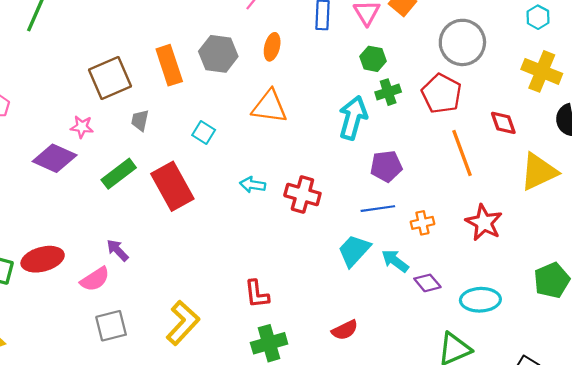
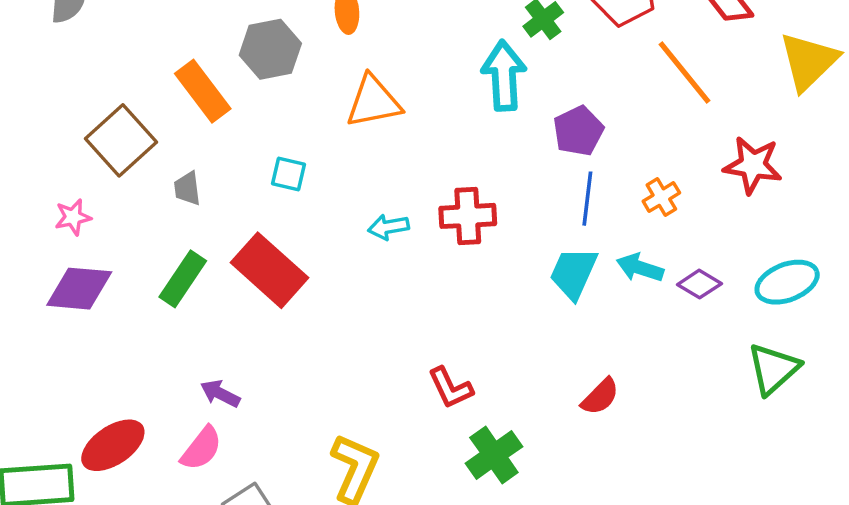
pink star: (82, 127) -> (73, 217), moved
blue line: (378, 209) -> (587, 199), turned -56

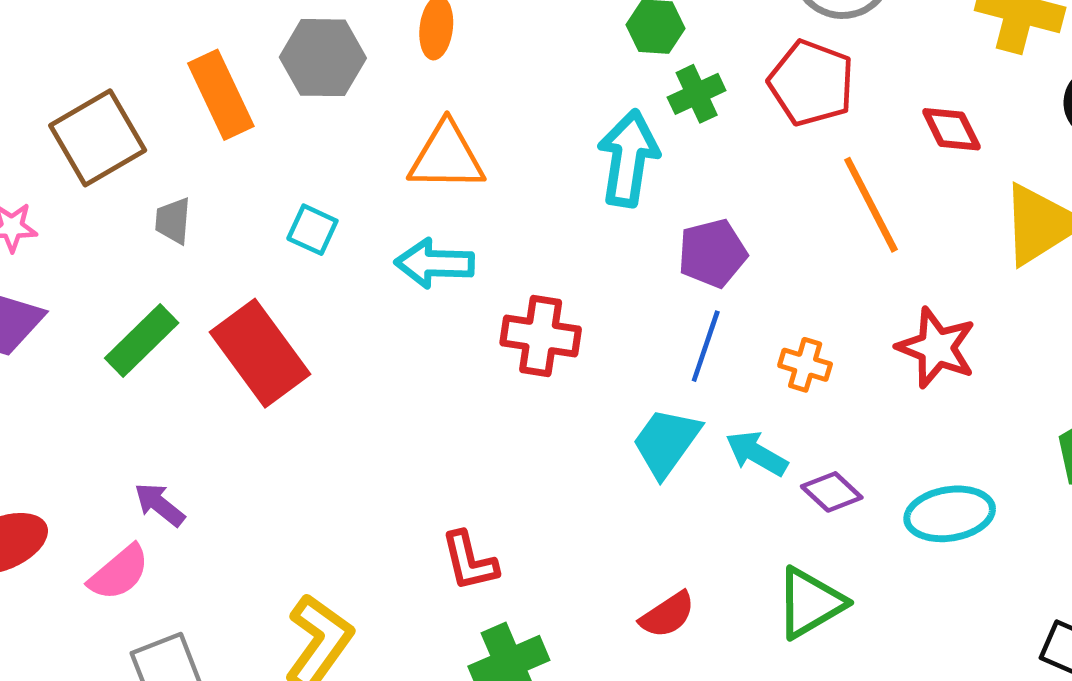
orange cross: (661, 197) -> (805, 365), turned 36
cyan arrow: (388, 227) -> (434, 263), moved, size x1.4
green triangle: (773, 369) -> (810, 603), moved

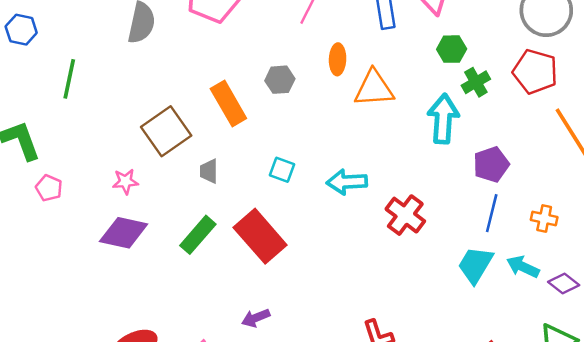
gray hexagon: (323, 58) -> (280, 80), size x0.7
orange triangle: (446, 157) -> (374, 88), moved
red cross: (541, 336) -> (405, 215), turned 33
purple arrow: (160, 505) -> (256, 318), moved, turned -56

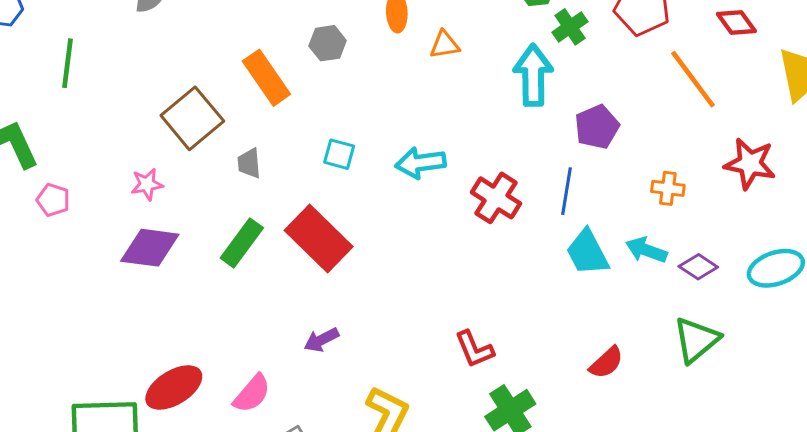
orange triangle: (374, 88) -> (445, 45), size x0.6
blue line: (492, 213) -> (567, 191), moved
cyan trapezoid: (475, 265) -> (587, 252), turned -54

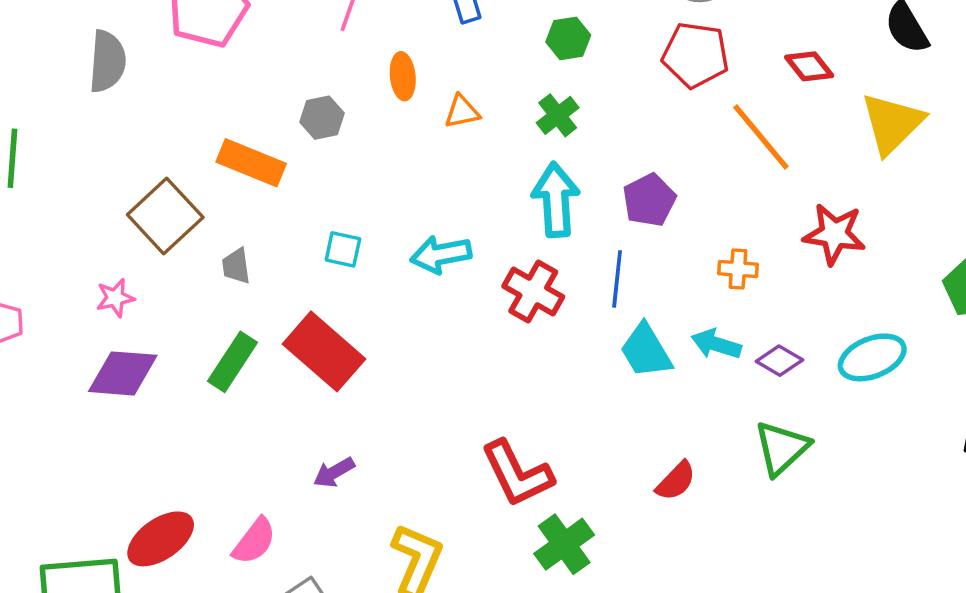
green cross: (570, 27) -> (558, 115), moved
cyan arrow: (533, 75) -> (556, 200), moved
orange rectangle: (266, 78) -> (251, 163), turned -30
red L-shape: (474, 349) -> (517, 474), size x1.5

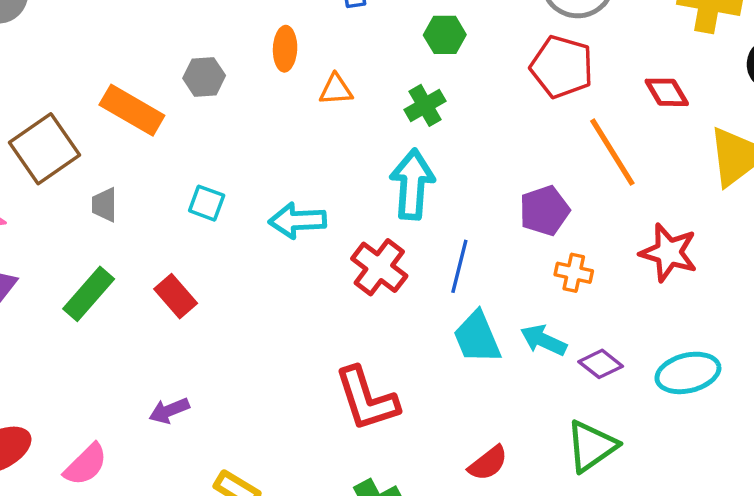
purple pentagon: (649, 200) -> (544, 211), moved
red rectangle: (324, 351) -> (176, 296), size x0.6
red L-shape: (517, 474) -> (367, 399), moved

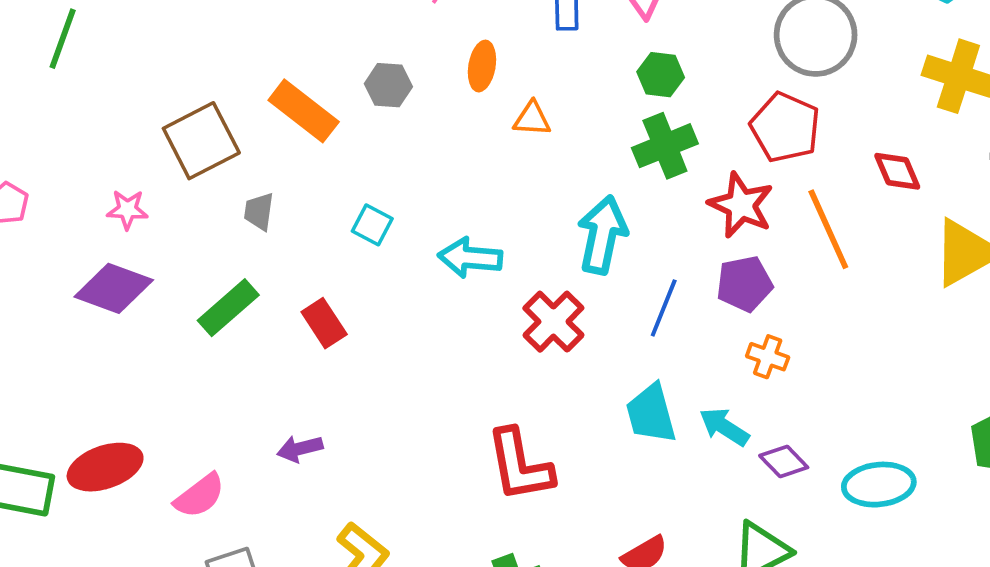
green cross: (425, 105) -> (665, 146), moved, size x1.4
red star: (669, 253) -> (741, 205), moved
blue line: (459, 266) -> (664, 308), moved

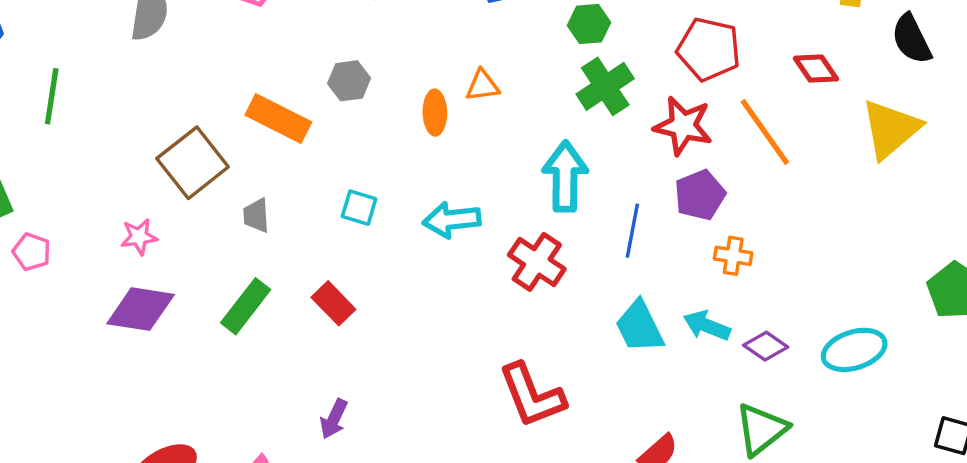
orange ellipse: (482, 66) -> (435, 113), moved
purple arrow: (300, 449) -> (334, 419), turned -39

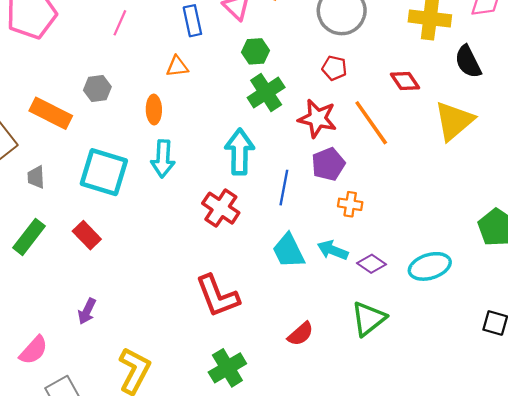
red pentagon: (709, 49) -> (334, 68), size x0.6
orange triangle: (482, 86) -> (177, 66), moved
cyan square: (359, 208) -> (104, 172), size x2.0
cyan arrow: (452, 220) -> (163, 159), moved, turned -81

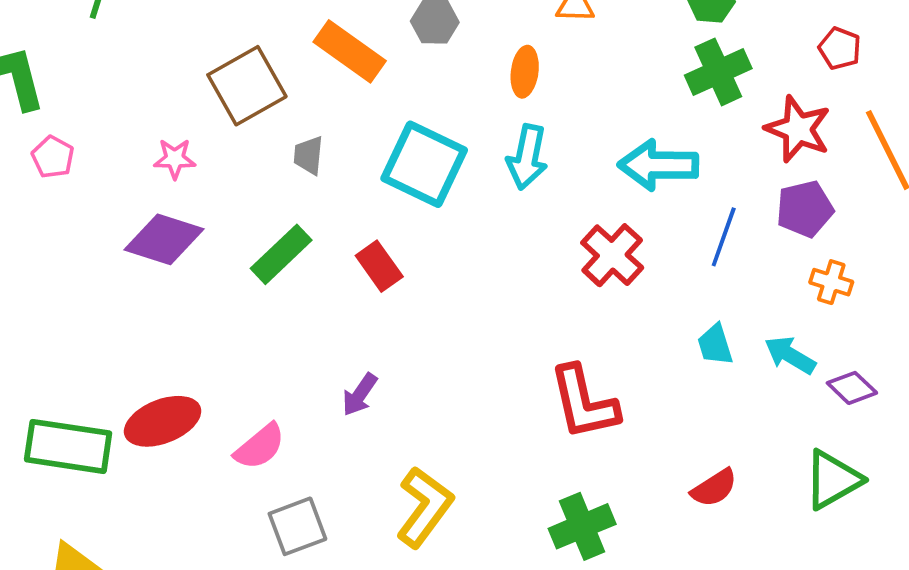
cyan arrow: (240, 152) -> (658, 165), turned -99
cyan trapezoid: (288, 251) -> (715, 345), size x0.7

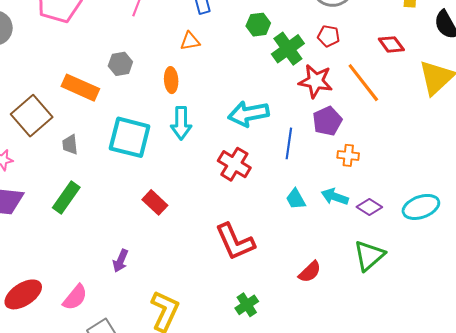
green cross: (718, 72) -> (288, 49), moved
red rectangle: (379, 266) -> (155, 202), moved
green cross: (582, 526) -> (247, 305), size x0.7

